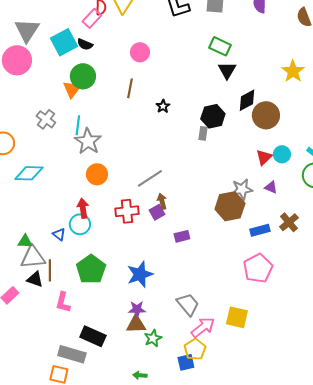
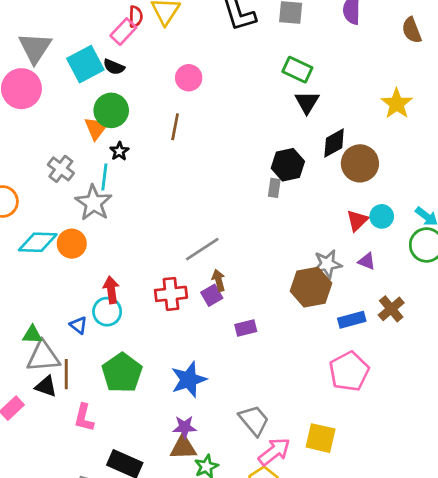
black star: (163, 106) -> (119, 151), moved
gray star: (88, 141) -> (93, 203), moved
orange circle: (97, 174) -> (72, 244), moved

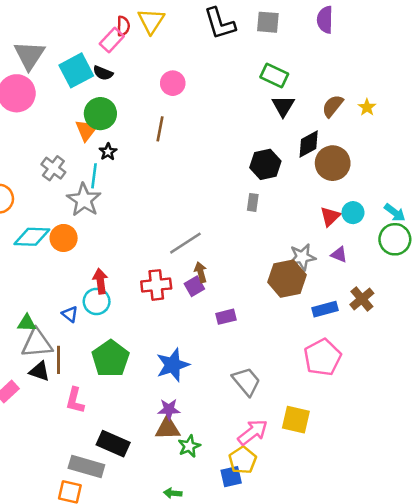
brown semicircle: (412, 30) -> (333, 106), moved, turned 60
yellow star: (397, 104) -> (367, 107), size x0.6
gray rectangle: (274, 188) -> (253, 202), moved
gray trapezoid: (254, 420) -> (246, 381), moved

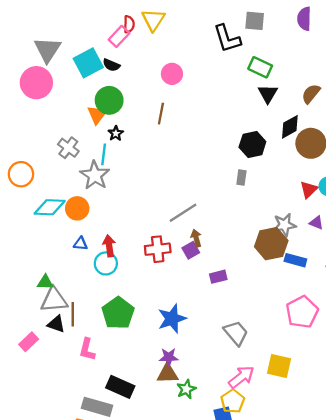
black L-shape: (220, 23) -> (227, 39), moved
blue rectangle: (325, 309) -> (295, 260), moved, turned 30
blue triangle: (70, 314) -> (80, 244), moved, turned -32

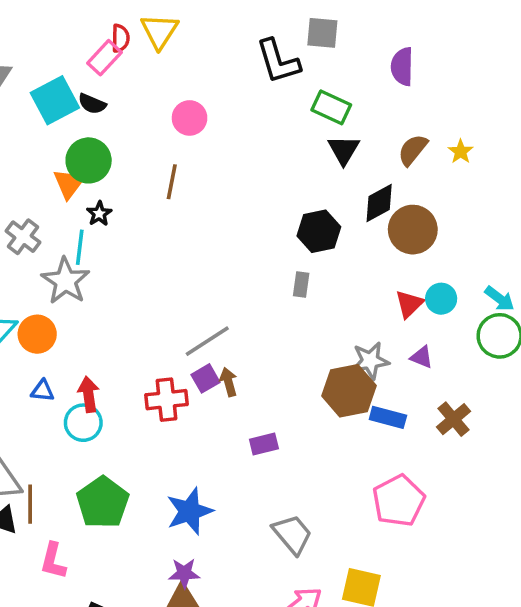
purple semicircle: (304, 19) -> (402, 67), moved
purple square: (191, 250) -> (205, 378), moved

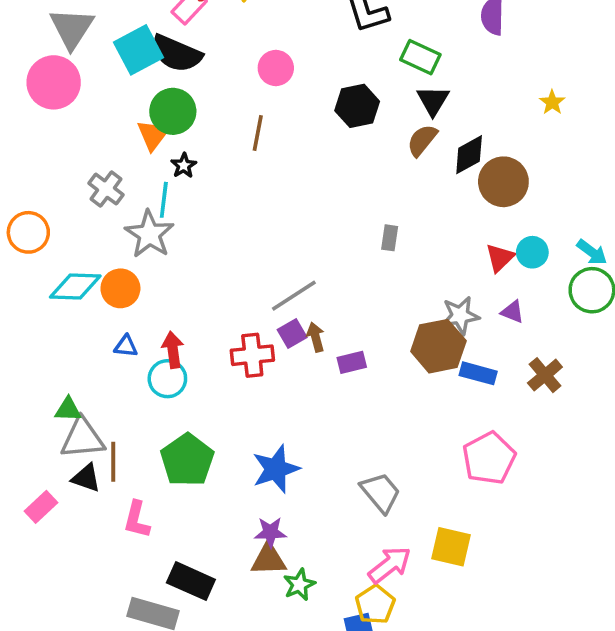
black semicircle: (92, 104) -> (176, 54), size x1.8
brown semicircle: (413, 150) -> (422, 140), moved
black hexagon: (319, 231) -> (357, 106), moved
purple rectangle: (264, 444) -> (352, 362), moved

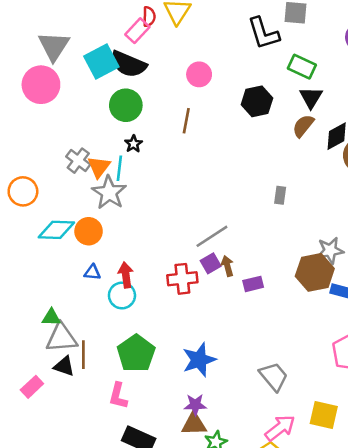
orange triangle: (153, 135) -> (99, 167), moved
pink L-shape: (137, 520) -> (118, 396), moved

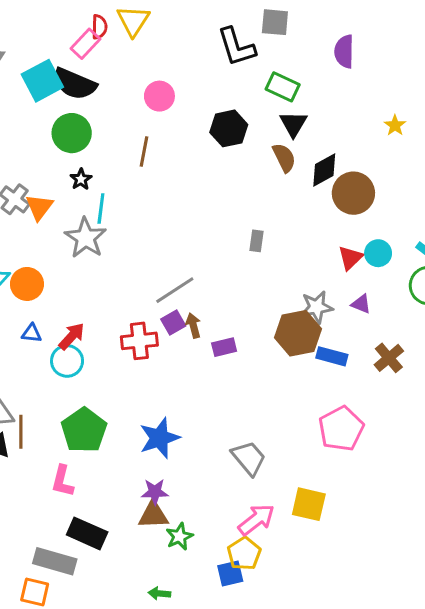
brown semicircle: (303, 126) -> (284, 158), turned 115
cyan line: (119, 168) -> (101, 209), moved
gray star: (109, 193) -> (86, 238), moved
red arrow: (126, 275) -> (72, 336), turned 50

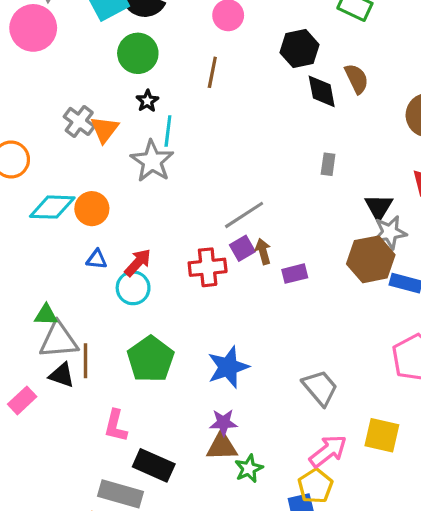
black triangle: (293, 124) -> (379, 207), moved
black diamond: (324, 170) -> (322, 91), moved, turned -72
pink L-shape: (62, 481) -> (116, 426), moved

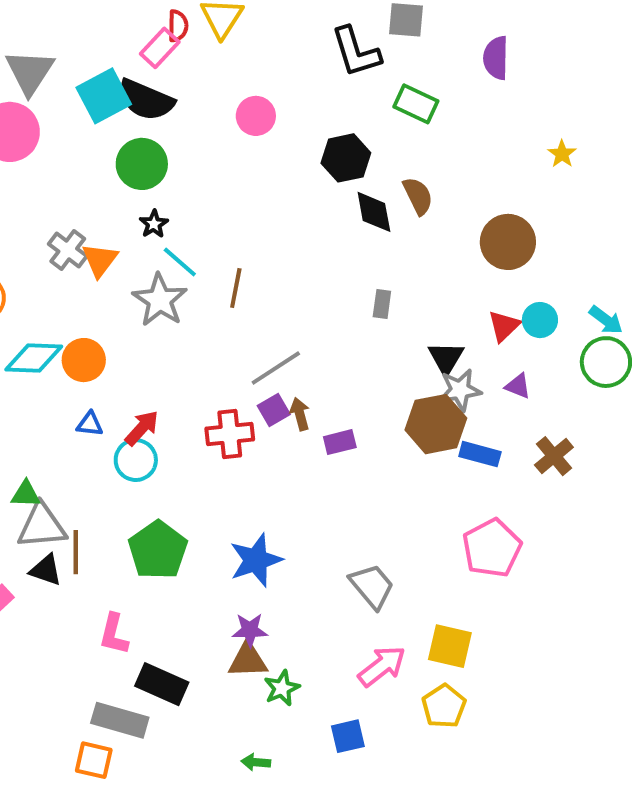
brown line: (212, 72) -> (236, 288), moved
cyan line: (168, 131) -> (180, 262), turned -56
yellow pentagon: (315, 486) -> (444, 706), moved

